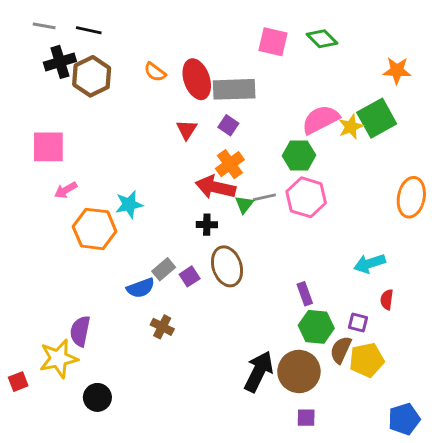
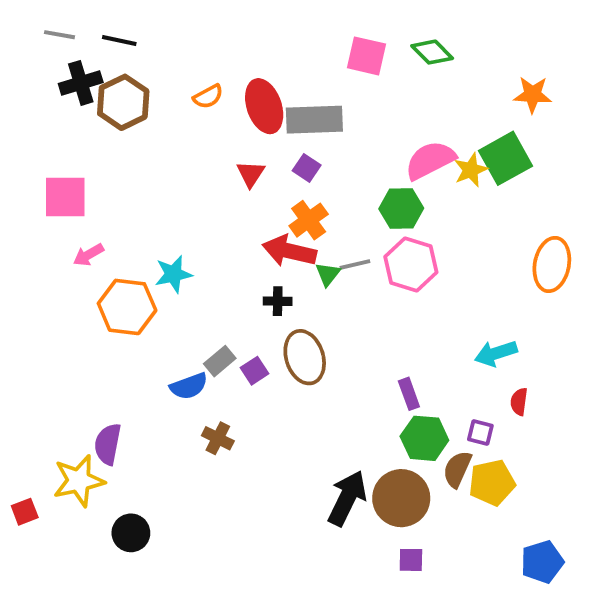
orange semicircle: (155, 72) -> (208, 96), turned -65

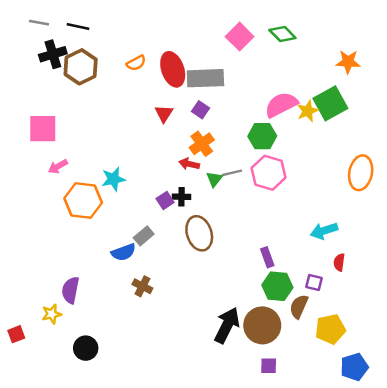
pink square: (366, 56) -> (240, 37), turned 32
red arrow: (289, 251) -> (189, 164), size x0.6
purple square: (254, 371) -> (165, 201), moved
yellow star: (79, 481) -> (52, 314), size x0.6
yellow pentagon: (492, 483) -> (330, 329), moved

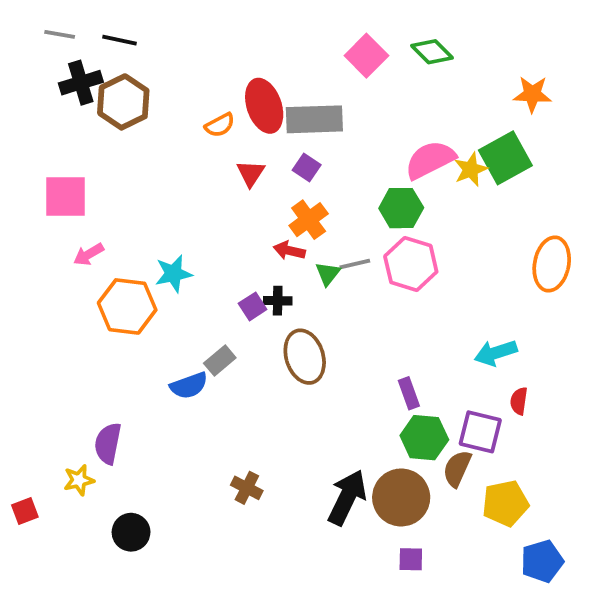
orange semicircle: (136, 63) -> (220, 125), moved
purple square: (314, 282) -> (480, 432), size x1.6
brown cross: (142, 286) -> (247, 488), moved

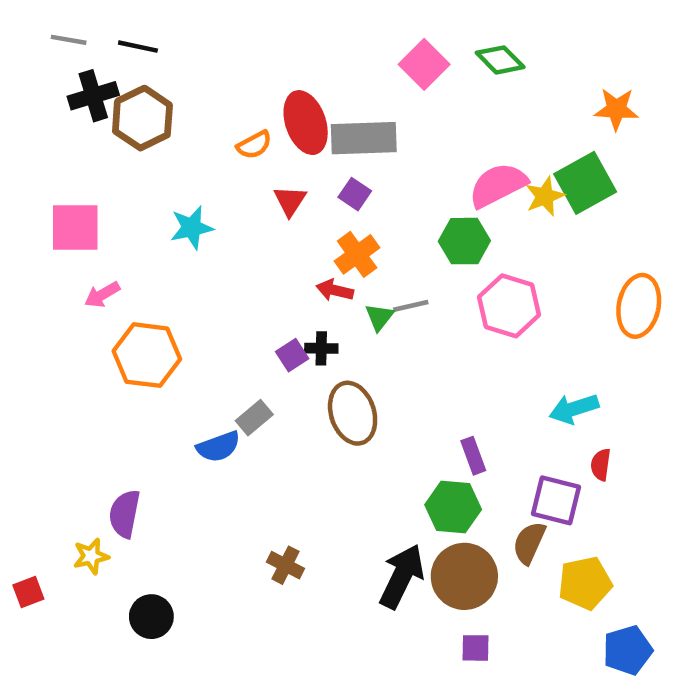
pink hexagon: (411, 264) -> (509, 306), moved
cyan star: (173, 274) -> (192, 228), moved
green hexagon: (424, 438) -> (453, 507), moved

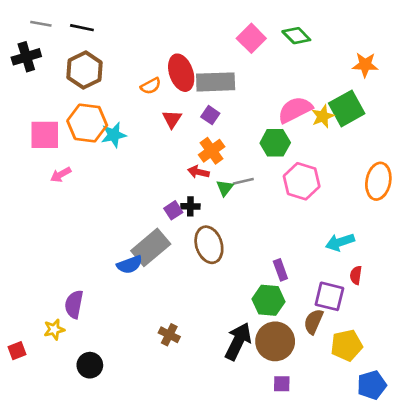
black cross: (93, 96) -> (26, 57), moved
orange hexagon: (147, 355) -> (87, 123), moved
gray rectangle: (254, 418) -> (151, 247), size x1.8

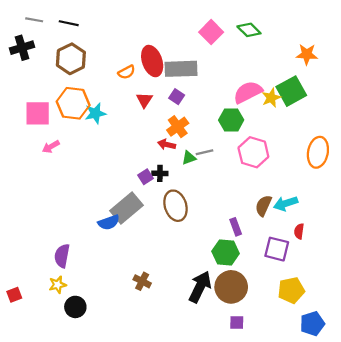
green triangle: (225, 188) -> (189, 158), turned 32
brown semicircle: (314, 322) -> (263, 206), moved
yellow star: (54, 329) -> (58, 285), moved

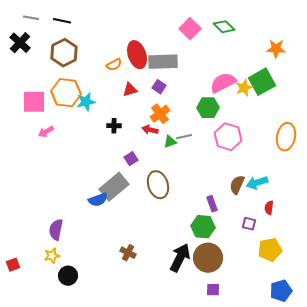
black cross: (22, 48) -> (20, 43), turned -30
red triangle: (144, 100) -> (130, 90), turned 42
black cross: (160, 173) -> (114, 126), moved
purple square: (277, 249) -> (249, 224), size x0.6
yellow pentagon: (291, 290) -> (270, 250), moved

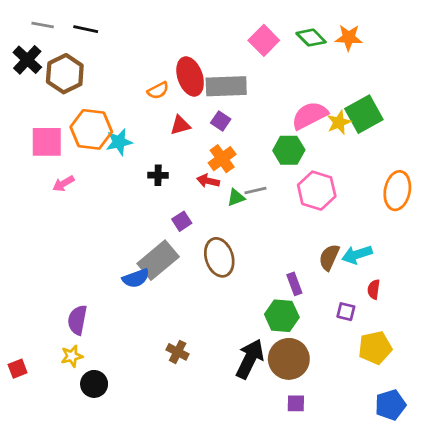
orange star: (276, 49) -> (349, 38), moved
brown hexagon: (64, 53) -> (65, 74), moved

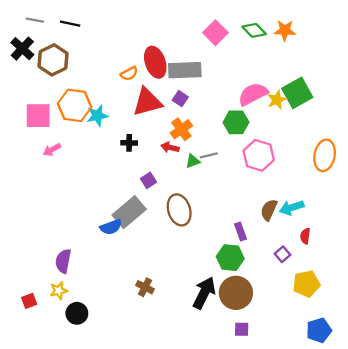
red triangle: (180, 125) -> (147, 102), size x1.8
purple square: (346, 312) -> (283, 254), turned 35
red square: (18, 369) -> (29, 301), moved

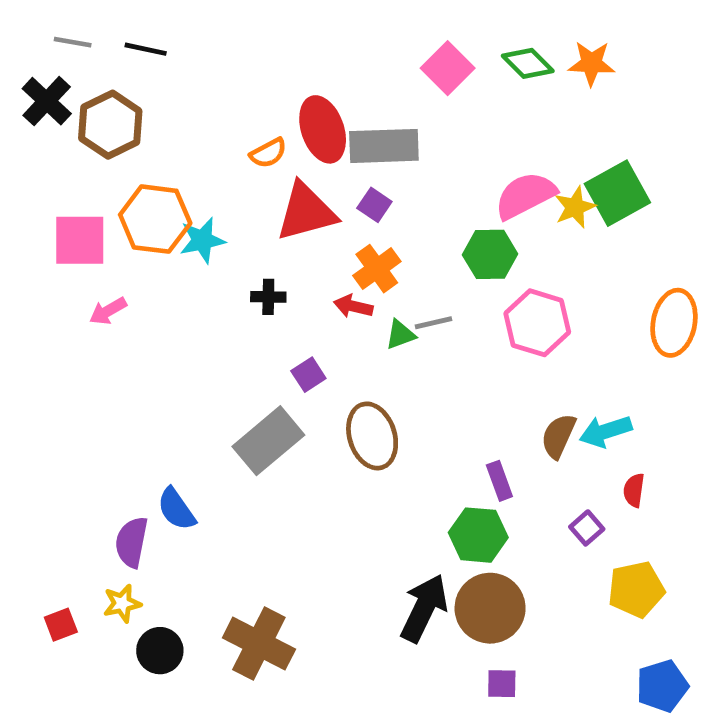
blue semicircle: (111, 227) -> (176, 509), moved, turned 75
brown cross: (145, 287) -> (259, 644), moved, size x1.8

